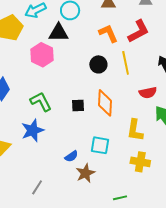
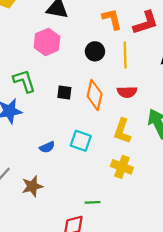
pink hexagon: (42, 55) -> (47, 42), moved
red semicircle: (148, 93) -> (127, 92), moved
brown star: (85, 173) -> (32, 186), moved

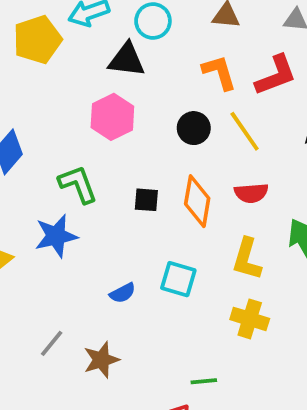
yellow line: (125, 55) -> (245, 131), turned -30

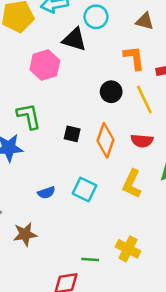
pink hexagon: (112, 117) -> (45, 65), moved
yellow cross: (250, 319) -> (128, 249), moved

